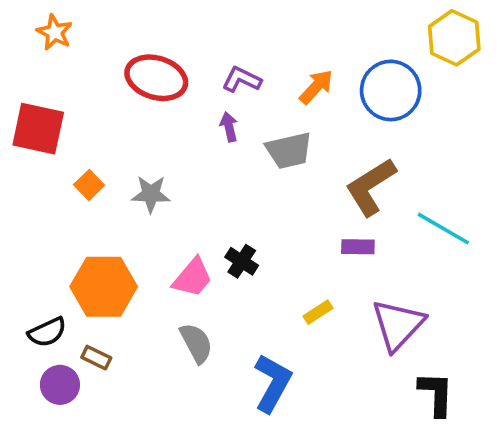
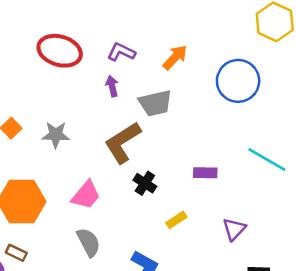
blue circle: (391, 90) -> (238, 81), moved
brown L-shape: (371, 187) -> (123, 143), moved
black cross: (242, 261) -> (145, 183), moved
purple triangle: (398, 325) -> (234, 229), size x0.6

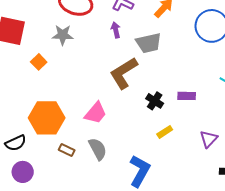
gray star: (56, 135) -> (63, 35), moved
black cross: (145, 183) -> (155, 101), moved
brown rectangle: (16, 253) -> (67, 150), moved

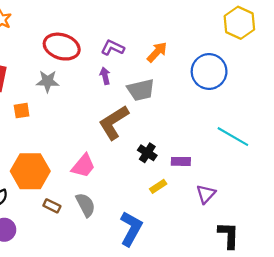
orange square: (39, 62) -> (22, 111), turned 35
purple rectangle: (187, 96) -> (181, 161), moved

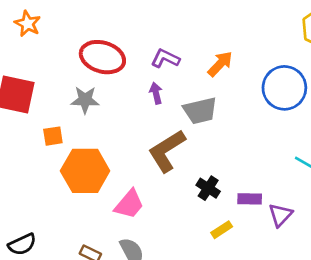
orange hexagon: (30, 171) -> (85, 171), moved
purple triangle: (206, 194) -> (280, 215), moved

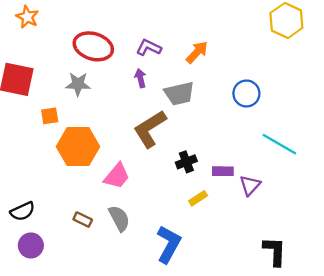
blue circle: (284, 88) -> (246, 93), moved, size x0.7
black cross: (208, 188) -> (186, 162), turned 36

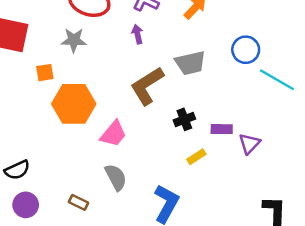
gray trapezoid: (179, 93) -> (190, 63), moved
cyan line: (279, 144) -> (277, 80), moved
brown rectangle: (83, 220) -> (79, 202), moved

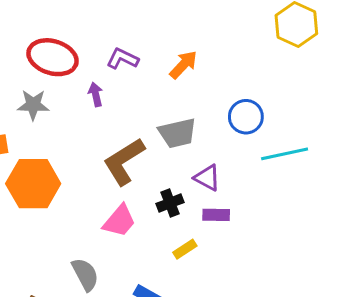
purple arrow: (137, 34) -> (96, 94), moved
cyan line: (277, 80) -> (285, 154), turned -42
pink trapezoid: (113, 134) -> (119, 221), moved
purple triangle: (249, 144) -> (207, 178), moved, turned -45

